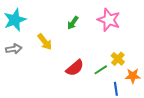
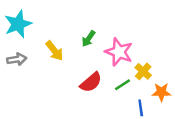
pink star: (109, 20) -> (119, 52), moved
green arrow: (73, 23) -> (88, 39), moved

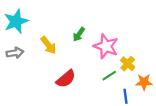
red semicircle: (91, 82) -> (66, 79), moved

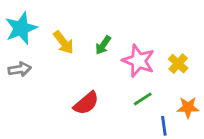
yellow arrow: (49, 45) -> (64, 42), moved
yellow cross: (128, 64) -> (178, 64), moved

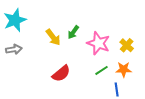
yellow arrow: (64, 42) -> (53, 37), moved
orange star: (188, 107) -> (124, 69), moved

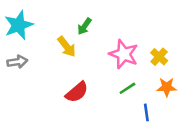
green arrow: (73, 32) -> (84, 26), moved
orange star: (124, 69) -> (167, 87), moved

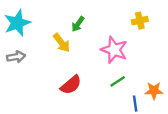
yellow cross: (159, 57) -> (140, 21), moved, turned 35
orange star: (167, 87) -> (154, 91), moved

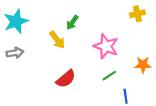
yellow cross: (140, 21) -> (137, 14), moved
orange star: (154, 91) -> (143, 65), moved

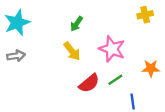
yellow arrow: (57, 40) -> (72, 51), moved
red semicircle: (66, 79) -> (89, 83), moved

